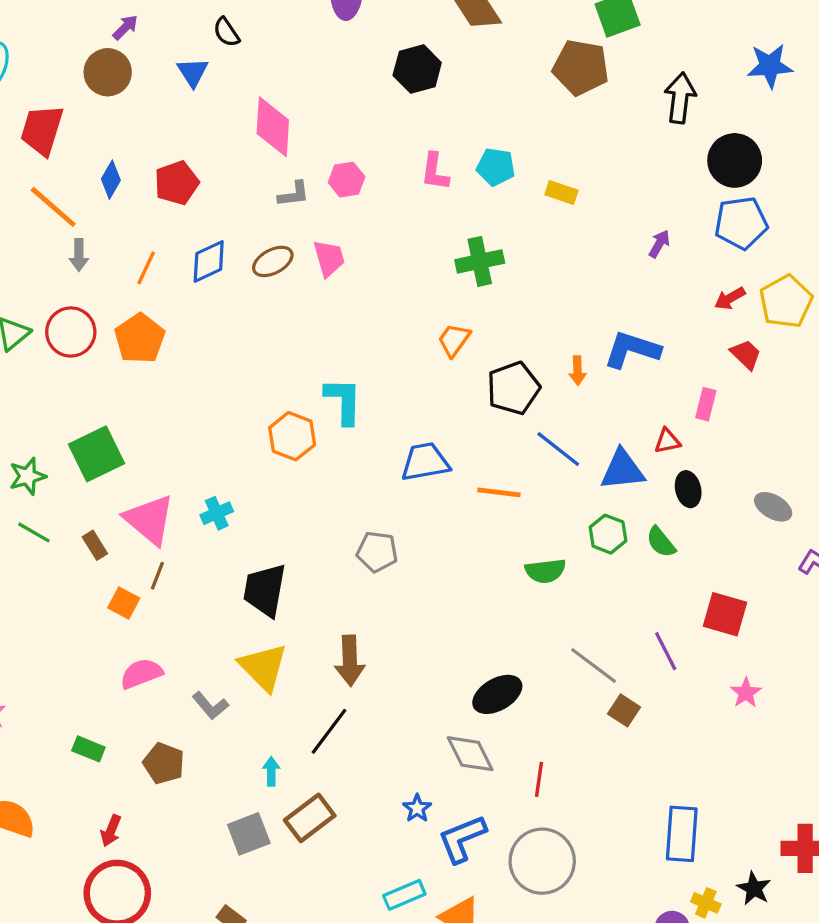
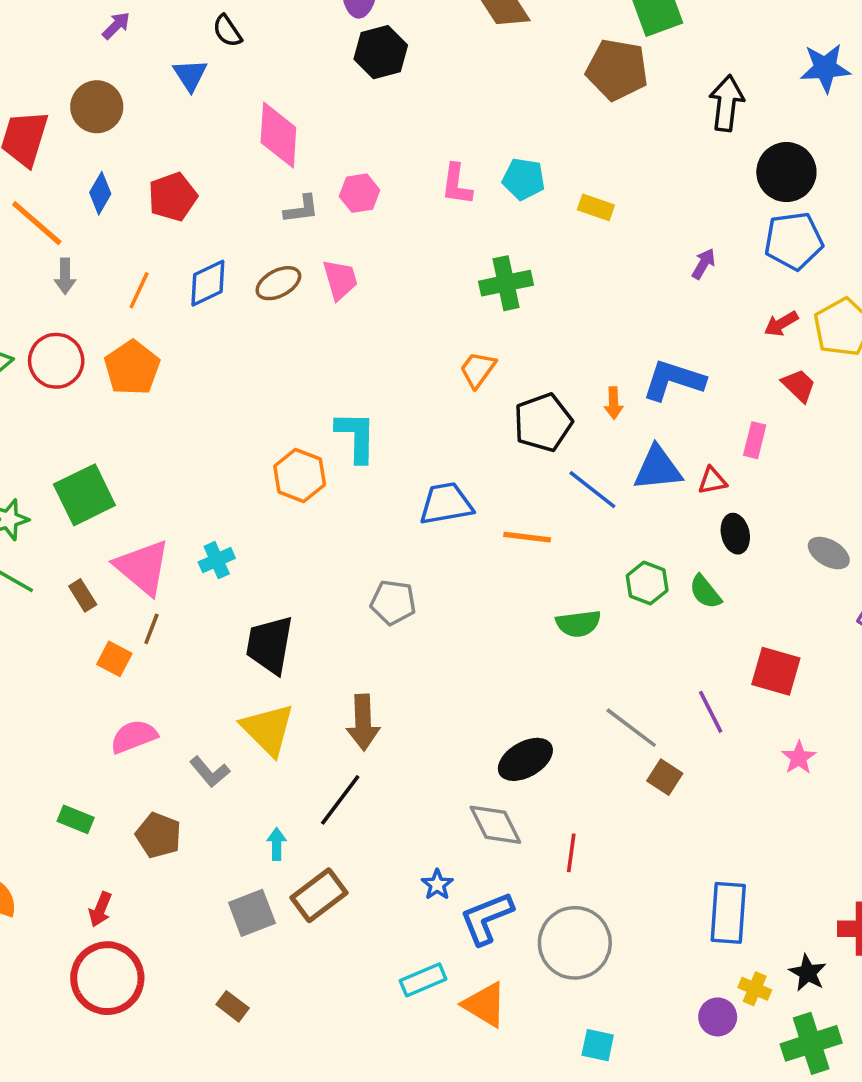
black hexagon: (417, 69) -> (381, 52), moved
brown circle: (108, 72) -> (97, 107), moved
blue triangle: (622, 470) -> (658, 468), moved

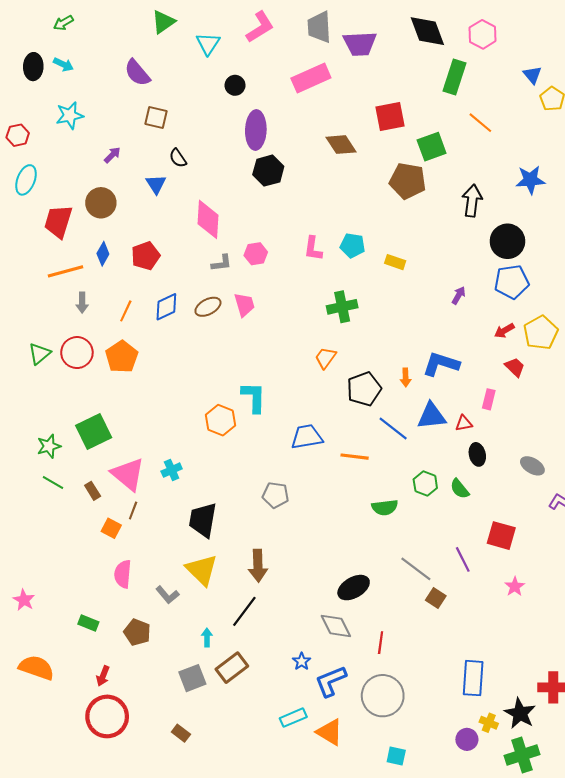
orange line: (37, 223) -> (66, 271), turned -56
pink semicircle: (134, 736) -> (123, 574), turned -64
black star: (808, 973) -> (520, 713), size x1.4

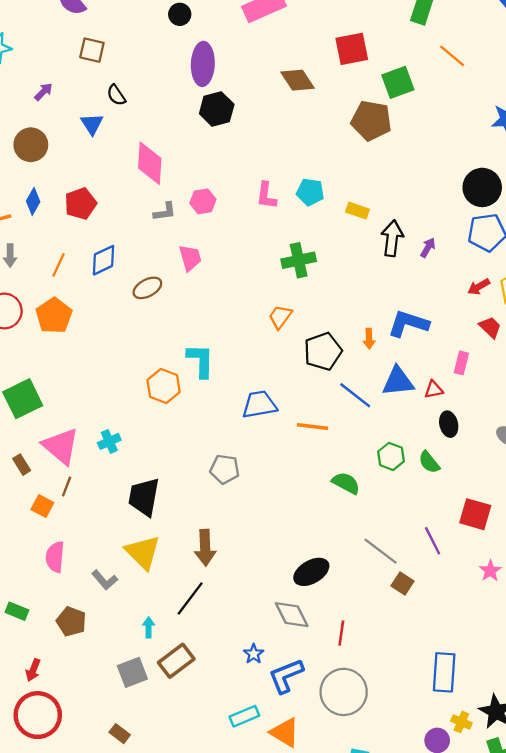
black arrow: (472, 201) -> (392, 238), moved
brown ellipse: (208, 307) -> (147, 288), moved
green semicircle: (385, 507) -> (346, 483), turned -145

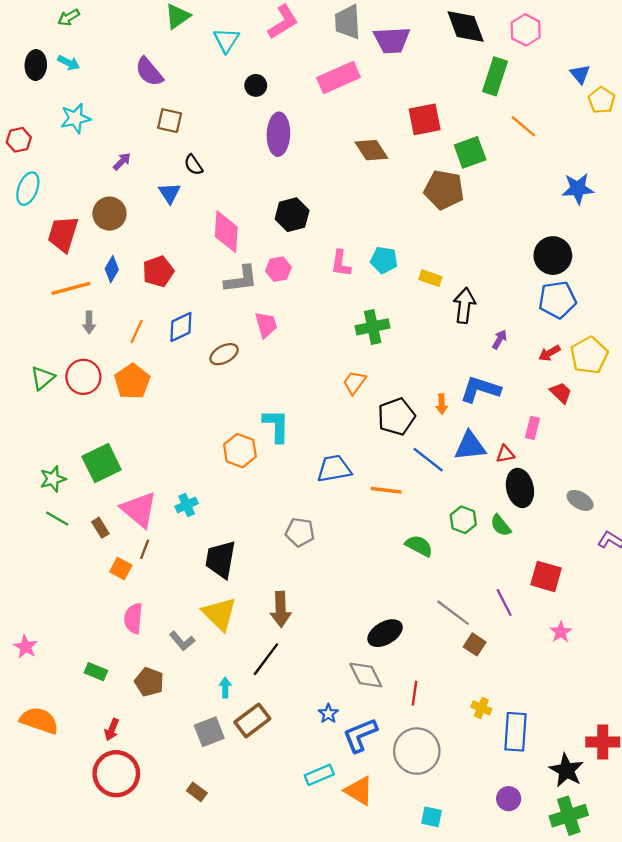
black hexagon: (217, 109) -> (292, 215), moved
gray L-shape: (165, 212) -> (241, 279), size x1.5
purple arrow: (428, 248) -> (500, 339), moved
black ellipse: (449, 424) -> (520, 488), size x1.5
yellow cross: (461, 722) -> (481, 708), moved

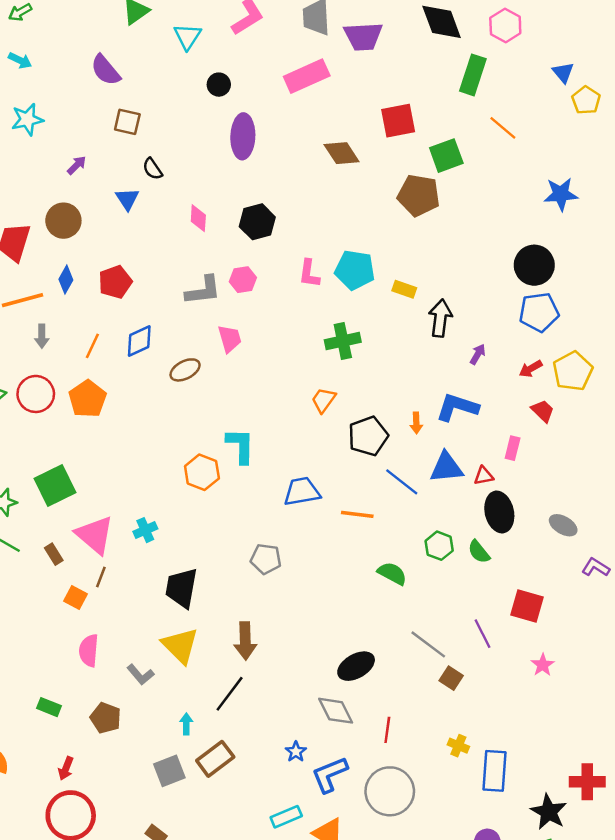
pink diamond: (226, 232) -> (198, 218), moved, size x0.6
cyan pentagon: (384, 260) -> (355, 270), size x1.4

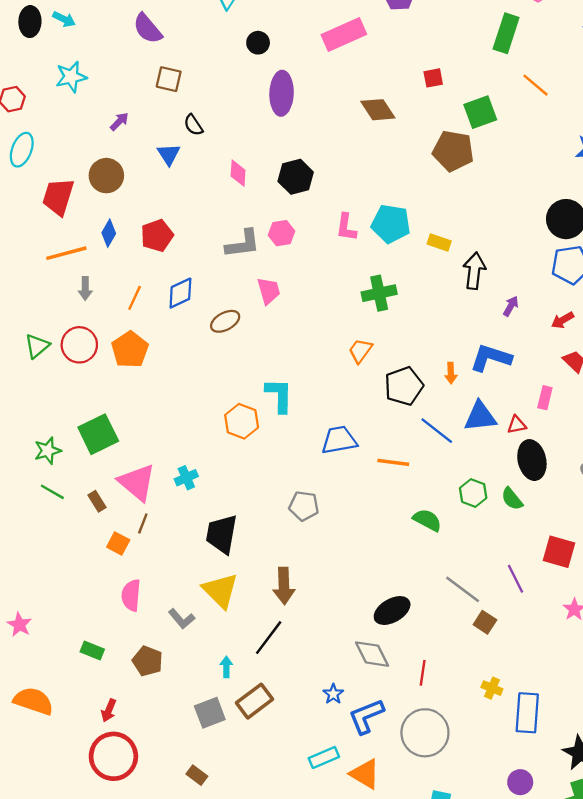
red square: (398, 121) -> (433, 78), size x0.6

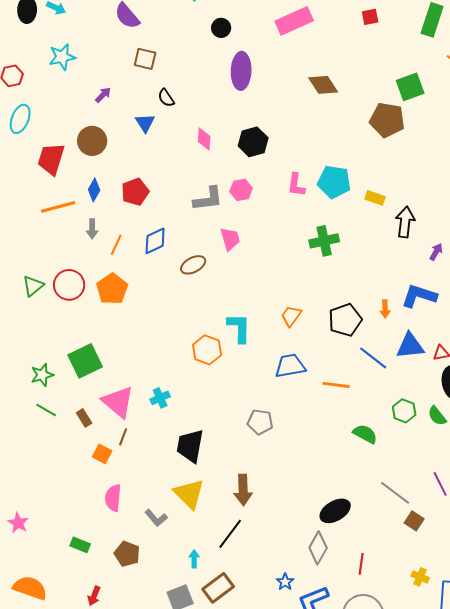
red square: (433, 78) -> (370, 17), moved
gray arrow: (85, 288) -> (92, 229), moved
orange trapezoid: (360, 351) -> (291, 316), moved
gray diamond: (372, 654) -> (318, 548), turned 56

